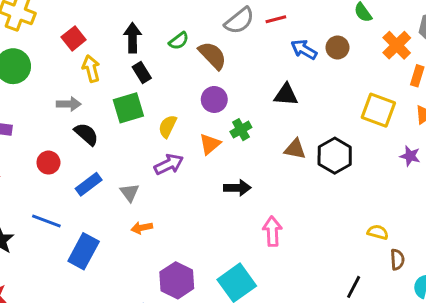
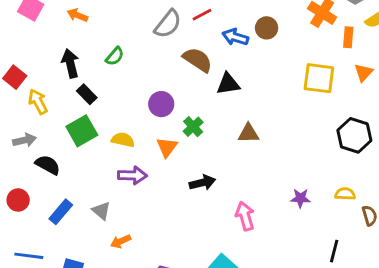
brown semicircle: (212, 55) -> (198, 60), moved
yellow semicircle: (168, 126) -> (123, 140), turned 90
black hexagon: (335, 156) -> (354, 135), moved
purple star: (410, 156) -> (300, 198), moved
purple arrow: (169, 164) -> (132, 175), turned 40

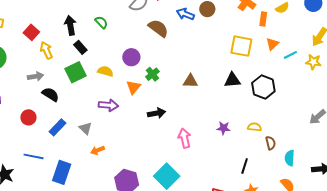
green semicircle: (115, 56) -> (101, 22), turned -88
black triangle: (228, 84) -> (232, 80), moved
yellow semicircle: (123, 140) -> (105, 71), moved

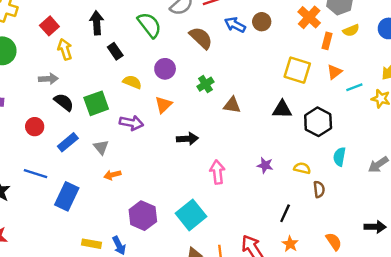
green semicircle: (101, 22) -> (149, 25), moved, size x1.6
black rectangle: (80, 47) -> (115, 51), moved
green square: (75, 72) -> (96, 103), moved
green cross: (152, 74) -> (205, 84), moved
cyan semicircle: (290, 158) -> (339, 157), moved

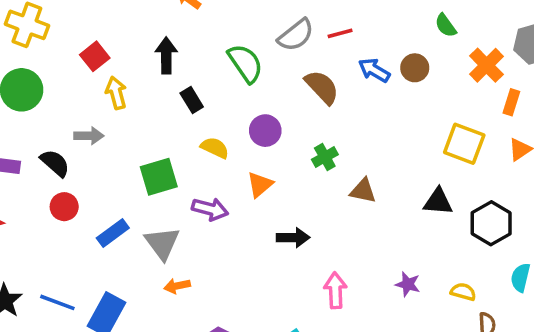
black semicircle: (64, 102) -> (55, 163), moved
gray triangle: (101, 147) -> (162, 243), size x1.5
blue line: (35, 174) -> (57, 302), moved

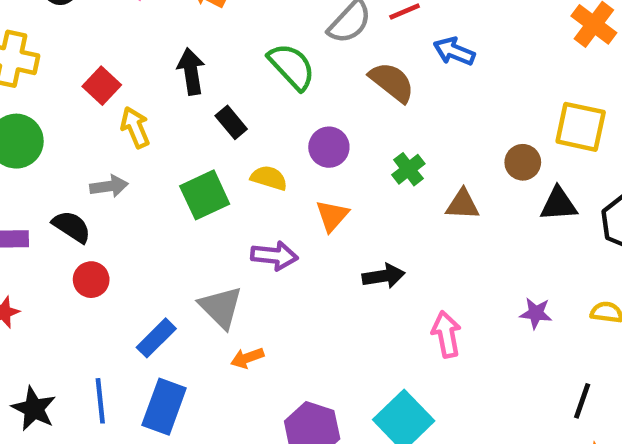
brown circle: (415, 68) -> (523, 162), moved
green square: (159, 177) -> (205, 195), moved
blue rectangle: (113, 233) -> (156, 338), moved
blue line: (57, 302) -> (100, 401), turned 72

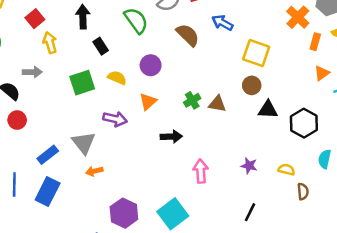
yellow square: (581, 127) -> (256, 53), moved
green cross: (408, 169) -> (192, 100), moved
black line: (582, 401) -> (250, 212), moved

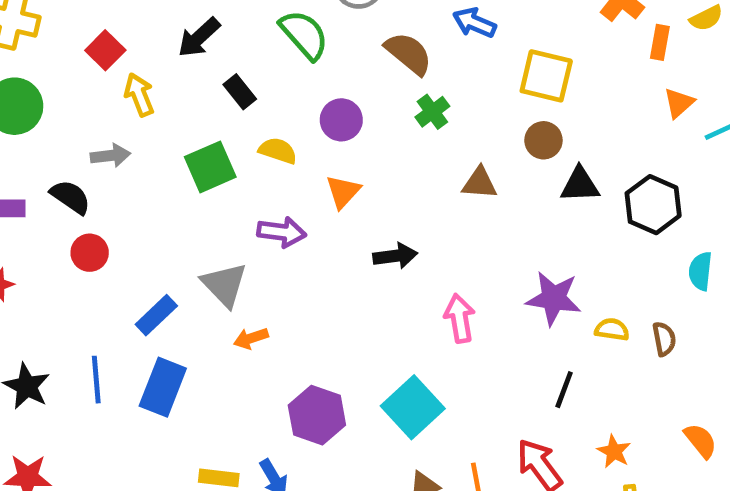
black arrow: (83, 17) -> (199, 37), turned -125
green cross: (192, 100) -> (432, 112), moved
purple star: (249, 166) -> (554, 298), size x1.6
yellow semicircle: (286, 170) -> (612, 330), moved

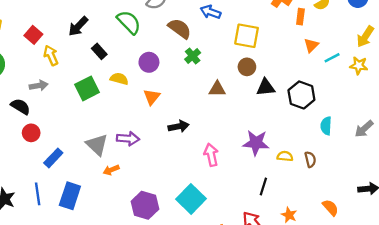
purple arrow: (282, 232) -> (128, 139), moved
blue rectangle: (156, 315) -> (53, 158), moved

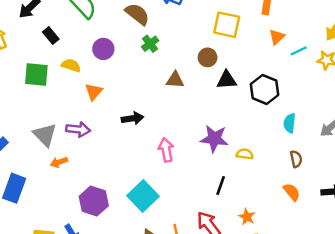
yellow square: (247, 36) -> (227, 25), moved
green square: (87, 88) -> (36, 74), turned 30
orange triangle: (152, 97) -> (94, 92), moved
brown semicircle: (310, 159) -> (296, 159), moved
orange semicircle: (330, 208) -> (292, 192), moved

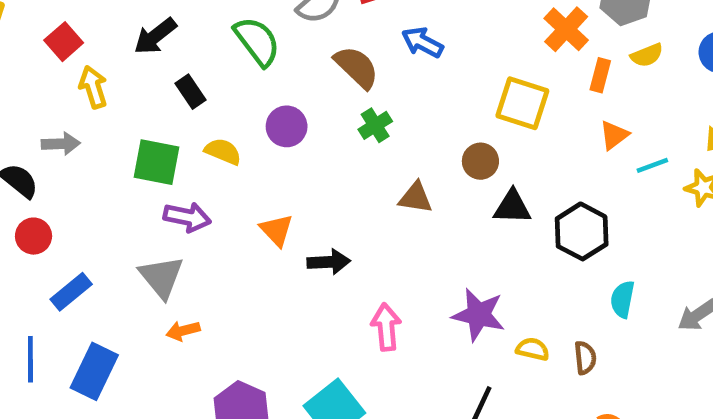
orange triangle: (94, 92) -> (277, 230), moved, turned -30
purple arrow: (78, 129) -> (187, 217), moved
brown semicircle: (296, 159) -> (585, 358), moved

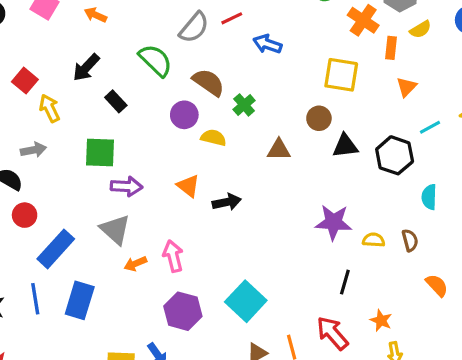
brown semicircle: (357, 67) -> (209, 82), moved
yellow semicircle: (223, 151) -> (214, 138), moved
cyan line: (652, 165) -> (430, 127), moved
blue rectangle: (71, 292) -> (56, 249), size x1.4
pink arrow: (386, 327) -> (173, 256), moved

